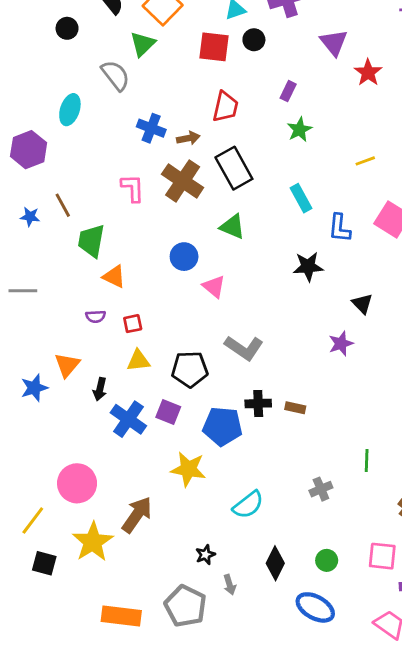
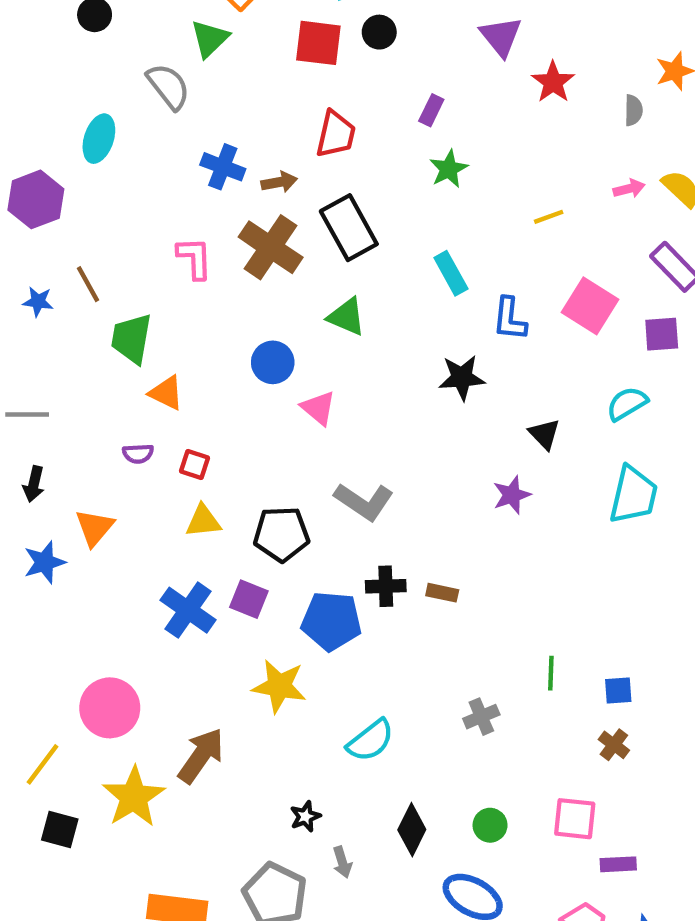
red square: (133, 324) -> (195, 464), turned 30
black arrow: (100, 389) -> (34, 484), moved

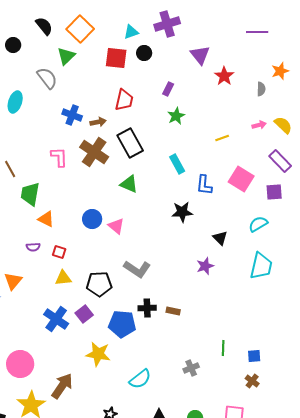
blue circle: (273, 362) -> (92, 219), moved
purple square: (249, 599) -> (84, 314), turned 30

